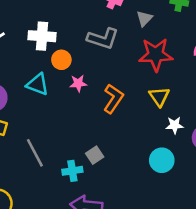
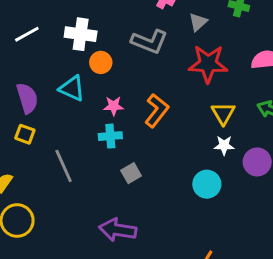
pink star: (78, 83) -> (114, 106), moved
yellow triangle: (159, 97) -> (223, 113), moved
cyan cross: (72, 171) -> (110, 136), moved

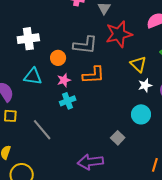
gray L-shape: (149, 42) -> (85, 45), moved
orange circle: (101, 62) -> (58, 58), moved
orange L-shape: (157, 111) -> (94, 75), turned 65
gray square: (131, 173) -> (118, 138), moved

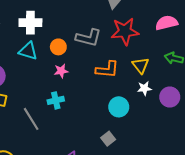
orange L-shape: (94, 75) -> (107, 70), moved
cyan triangle: (33, 76) -> (28, 51), moved
cyan cross: (68, 101) -> (56, 100), moved
cyan circle: (141, 114) -> (119, 107), moved

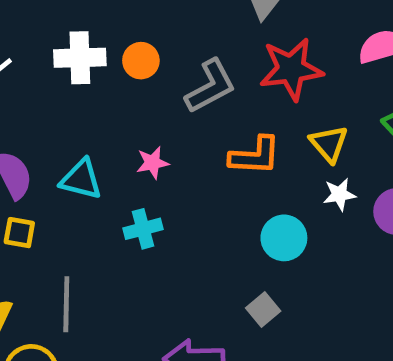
gray L-shape: (88, 38) -> (210, 86), turned -40
orange circle: (58, 47) -> (141, 61), moved
cyan triangle: (28, 51) -> (81, 179), moved
gray line: (31, 119) -> (66, 304), moved, turned 35

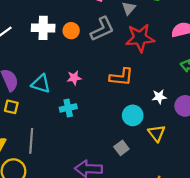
gray L-shape: (210, 86) -> (102, 29), moved
yellow triangle: (329, 144) -> (157, 133), moved

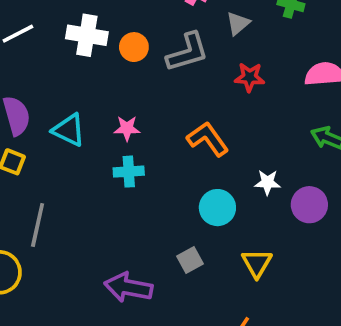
red star: (140, 38) -> (250, 77), size x0.6
orange L-shape: (121, 77) -> (208, 139), turned -140
cyan cross: (68, 108) -> (129, 172), moved
yellow triangle: (157, 133) -> (257, 263), moved

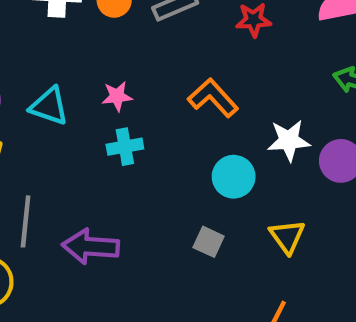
white star: (267, 182) -> (289, 140), size x1.4
gray square: (190, 260) -> (209, 242), turned -30
purple arrow: (128, 287) -> (91, 246), moved

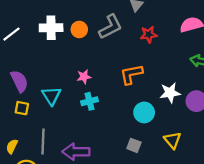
orange L-shape: (213, 98) -> (131, 74), turned -55
cyan triangle: (49, 106) -> (51, 96), moved, turned 42

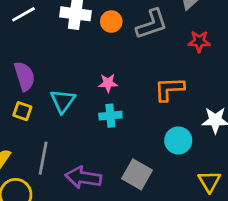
gray square: (134, 145) -> (137, 174), moved, size x1.5

